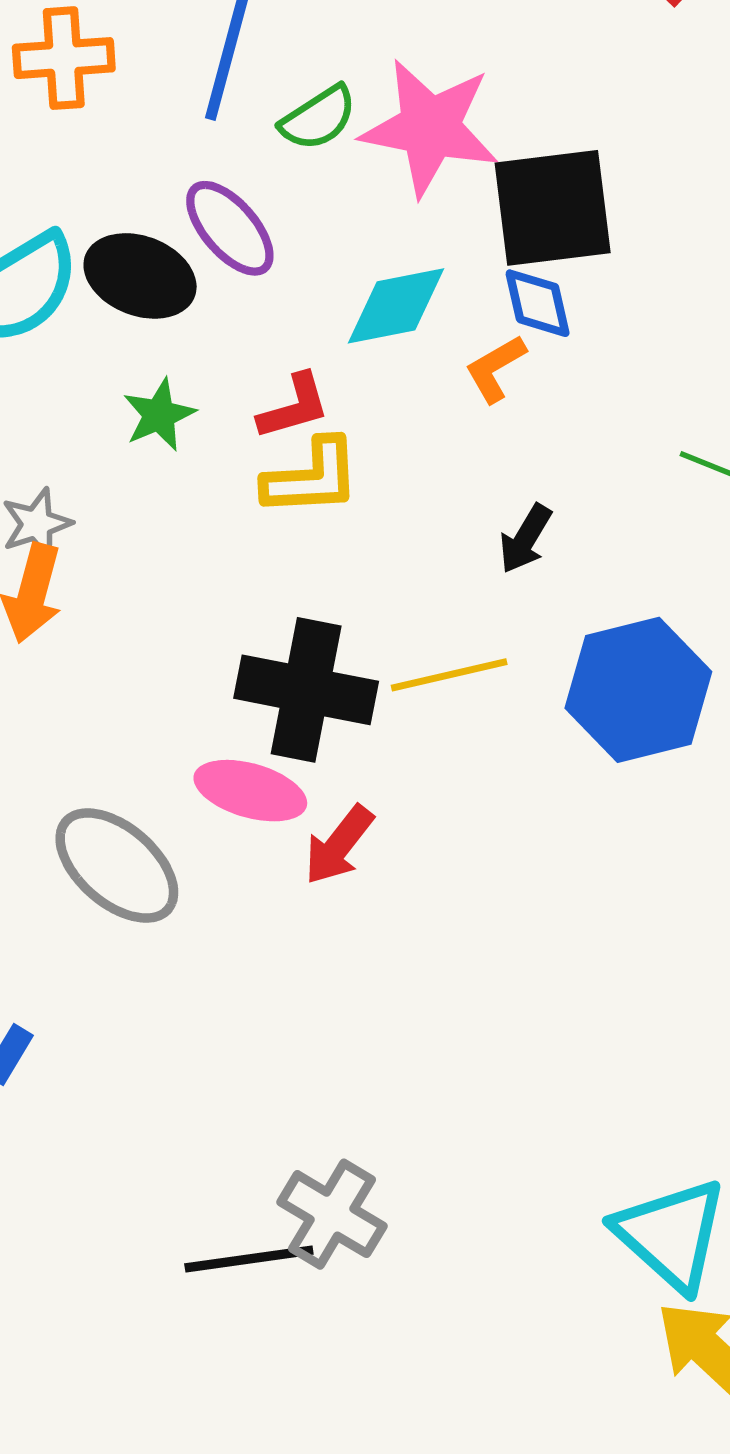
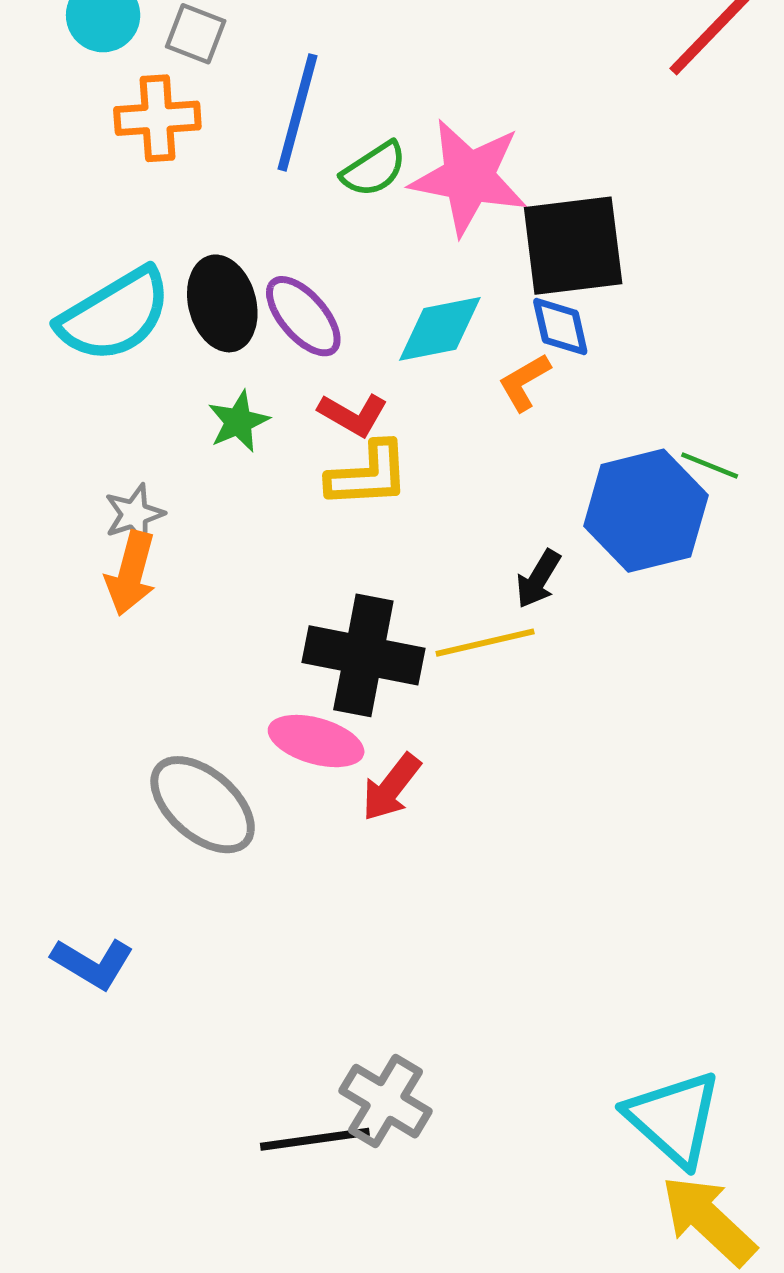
purple ellipse: (230, 228) -> (303, 316), moved
black ellipse: (140, 276) -> (222, 303), turned 54
red L-shape: (294, 407) -> (353, 415), turned 46
black arrow: (525, 539) -> (538, 579), moved
blue hexagon: (638, 690) -> (646, 511), moved

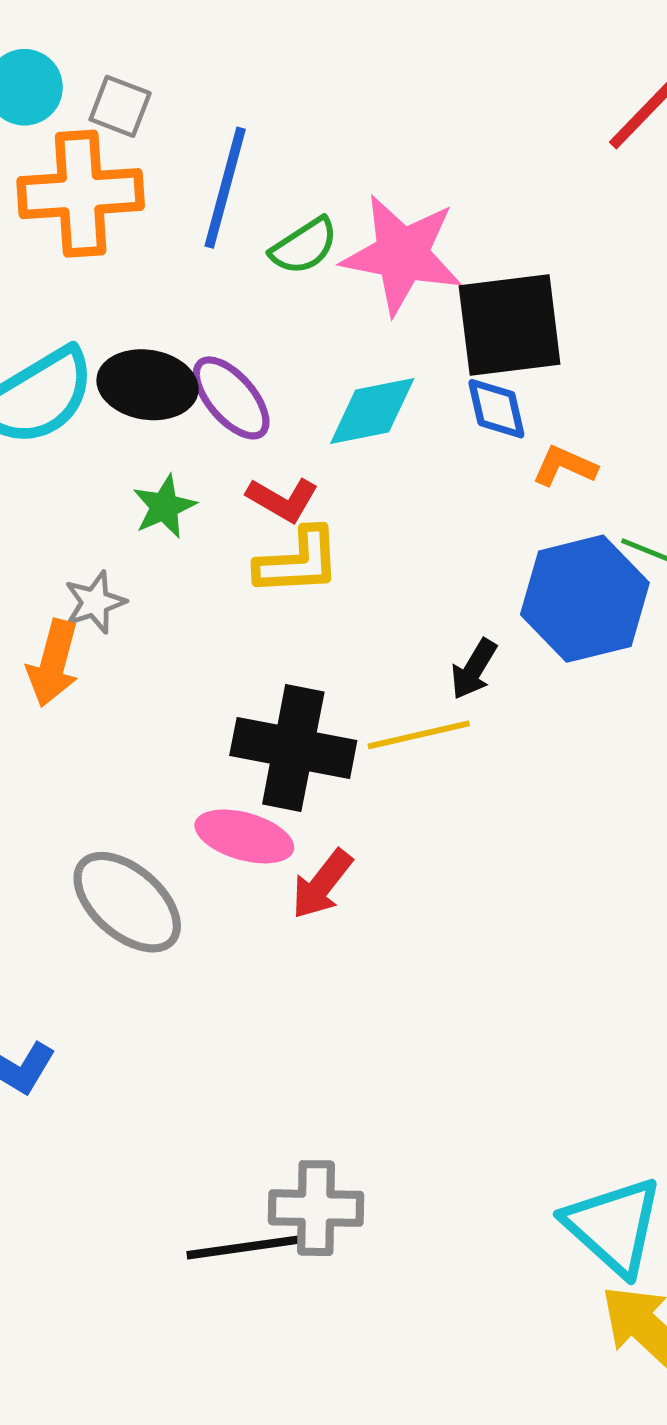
orange cross: (157, 118) -> (81, 194), size x1.4
black ellipse: (222, 303) -> (148, 385), turned -66
orange L-shape: (524, 382) -> (565, 466), moved, turned 54
gray star: (134, 514) -> (95, 602), moved
gray cross: (385, 1101) -> (316, 1208), turned -30

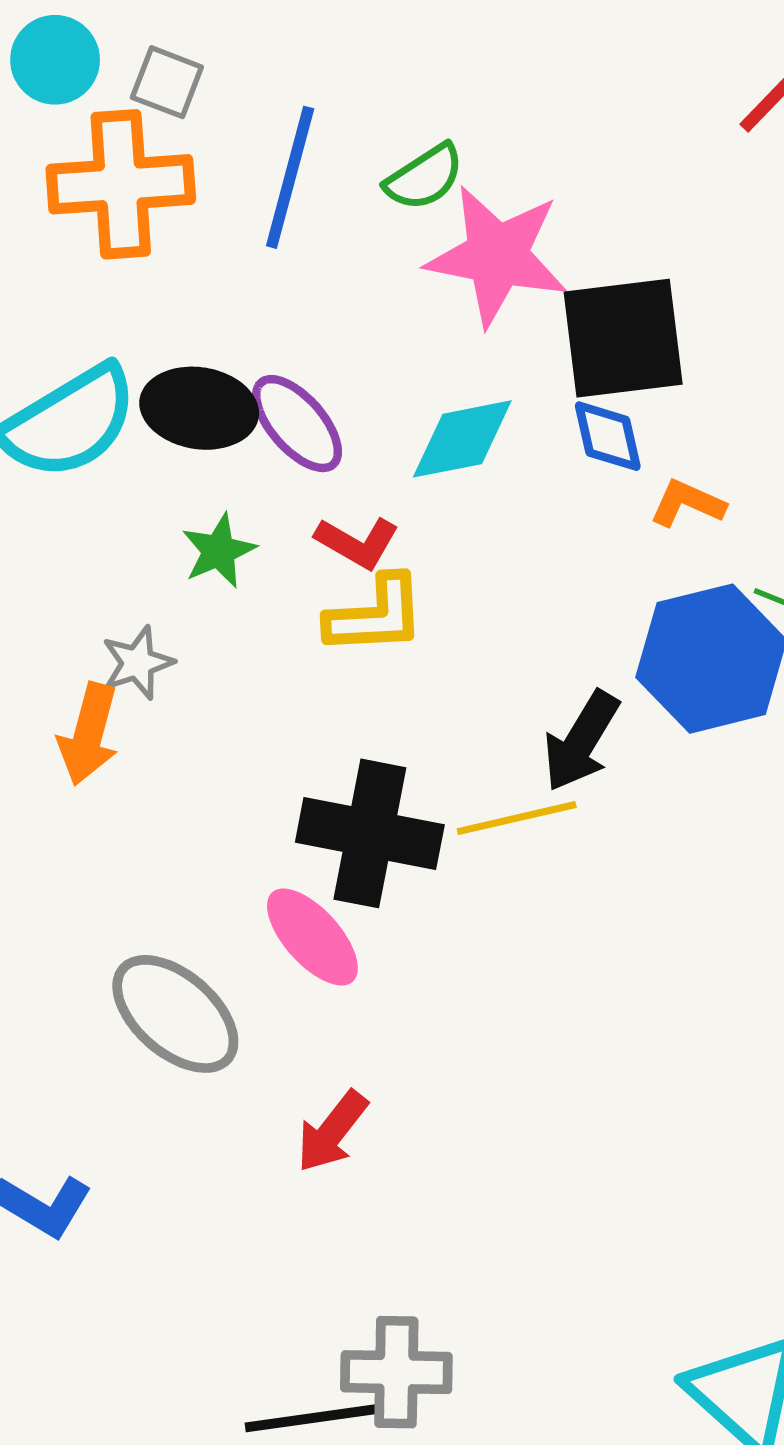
green semicircle: (304, 246) -> (424, 177), moved
black arrow: (474, 669) -> (581, 741), size x1.4
pink ellipse: (244, 836) -> (312, 937), turned 32
red arrow: (322, 884) -> (332, 1131), moved

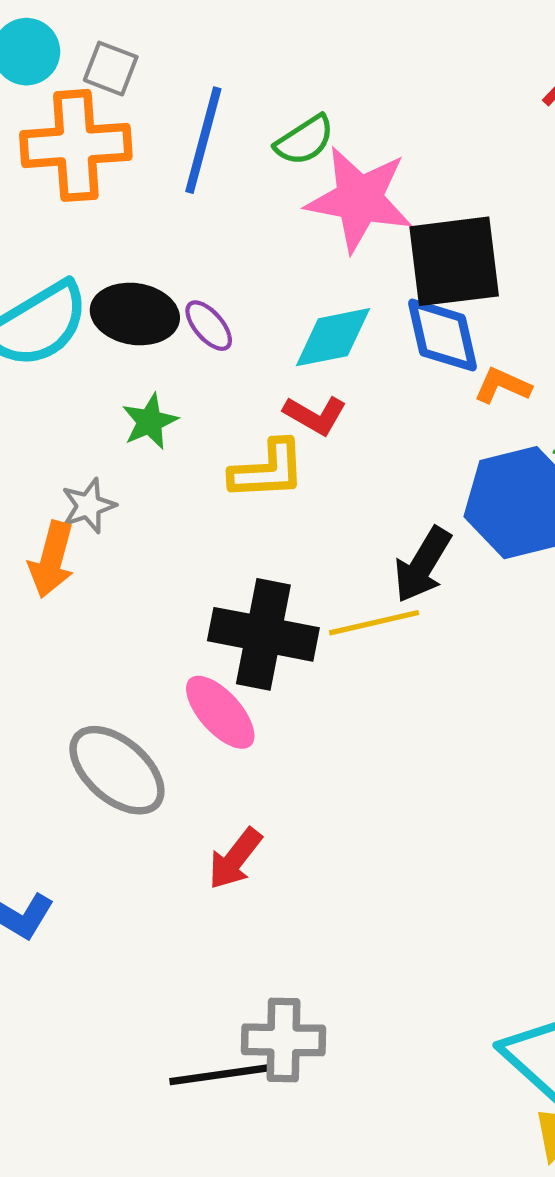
purple ellipse: (297, 424) -> (209, 326), size x0.7
blue diamond: (608, 436) -> (443, 335), size x1.4
red L-shape: (357, 542) -> (315, 415), moved

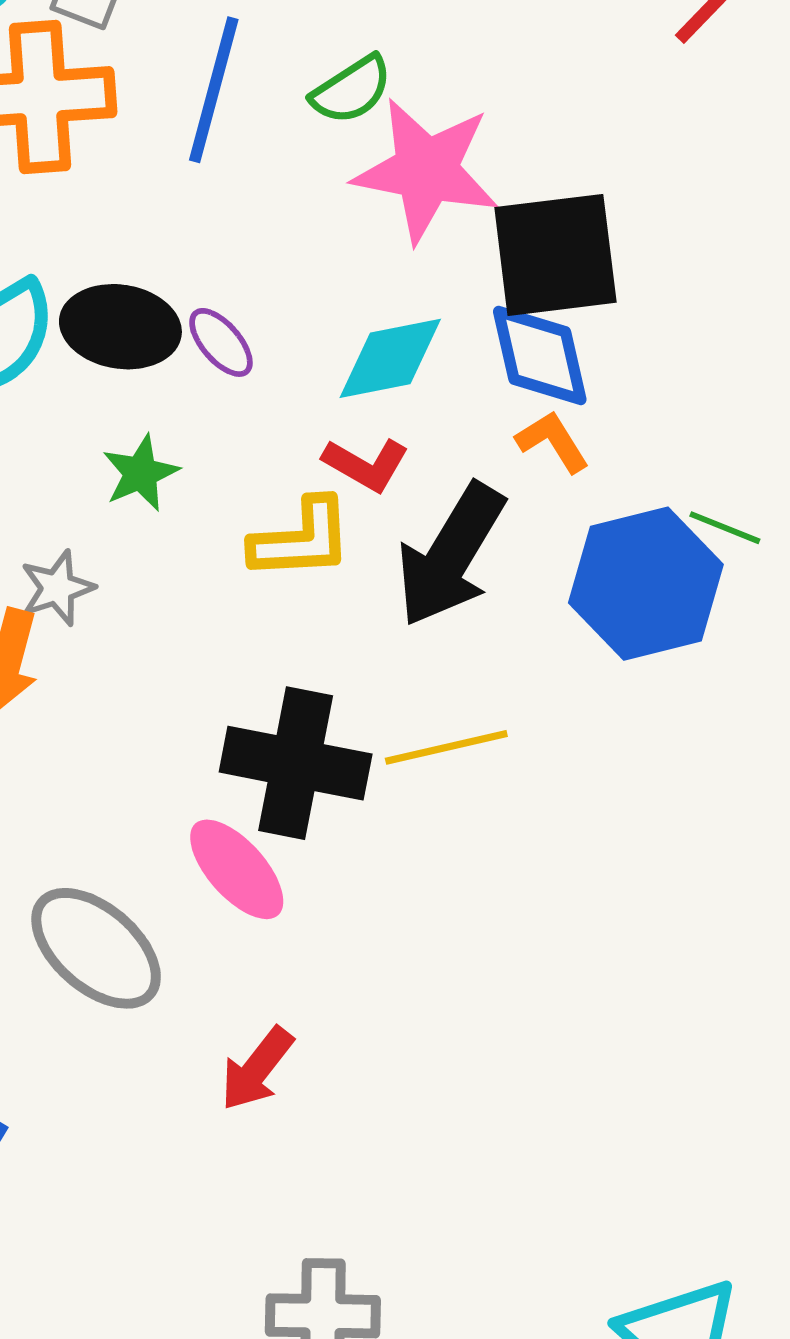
orange L-shape: (503, 386) -> (553, 442), moved, turned 34
black arrow: (423, 565) -> (451, 555), moved, size x1.4

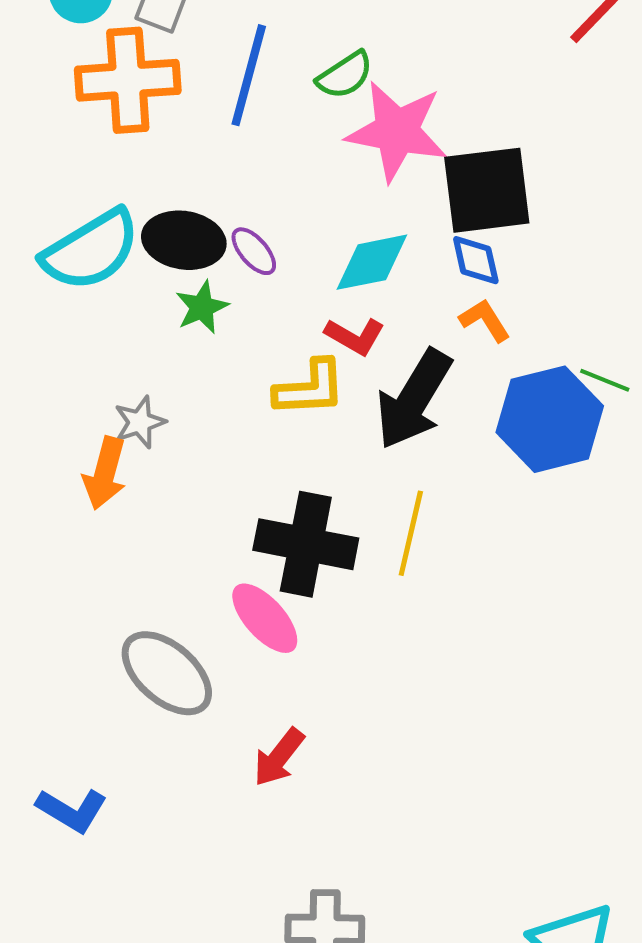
blue diamond: (540, 355) -> (476, 260), size x0.7
green star: (141, 473) -> (202, 307), moved
yellow line: (446, 747) -> (411, 533), turned -64

